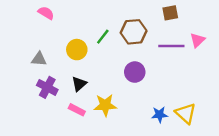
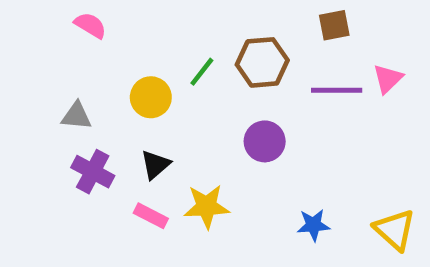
yellow triangle: (186, 113) -> (395, 230), moved

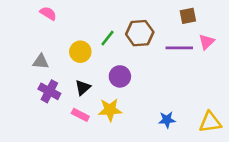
brown square: (334, 25) -> (188, 16), moved
purple circle: (265, 141) -> (120, 76), moved
yellow triangle: (395, 230) -> (210, 122), turned -50

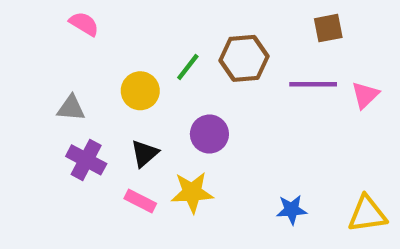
pink triangle: (207, 42) -> (365, 95), moved

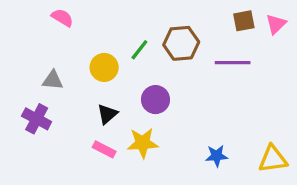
pink triangle: (365, 95) -> (276, 24), moved
purple cross: (86, 160) -> (37, 119), moved

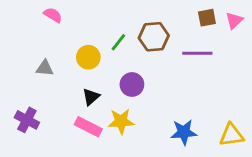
purple cross: (37, 119) -> (27, 120), moved
pink rectangle: (104, 149) -> (88, 127), size x1.4
blue star: (217, 156) -> (184, 132), size x1.4

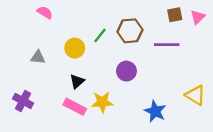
purple circle: (132, 84) -> (126, 71), moved
blue star: (184, 132) -> (155, 111), turned 30
yellow triangle: (231, 135) -> (195, 95), moved, turned 40

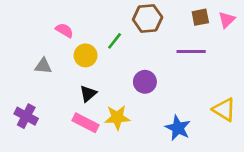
pink semicircle: (45, 12) -> (64, 30), moved
brown hexagon: (130, 31) -> (148, 18), moved

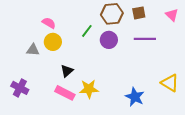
brown square: (200, 17) -> (139, 13), moved
pink triangle: (227, 20) -> (172, 15), turned -32
yellow circle: (86, 55) -> (53, 42), moved
purple circle: (145, 82) -> (109, 40), moved

